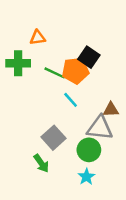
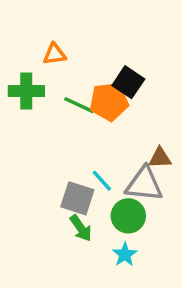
cyan line: (71, 100) -> (102, 181), moved
gray square: (53, 138) -> (77, 198), turned -30
green arrow: (41, 163) -> (81, 228), moved

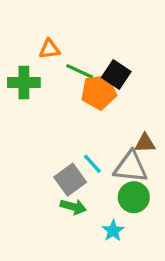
green line: (79, 105) -> (80, 71), moved
gray square: (77, 198) -> (70, 180), turned 36
green circle: (128, 216) -> (134, 197), moved
green arrow: (81, 228) -> (73, 207), turned -40

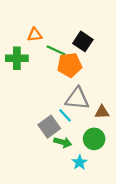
black square: (116, 75) -> (83, 41), moved
brown triangle: (145, 143) -> (102, 112), moved
gray triangle: (131, 167) -> (77, 99), moved
green arrow: (73, 207) -> (63, 142), moved

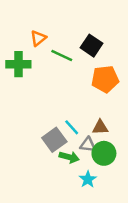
orange triangle: (35, 35) -> (38, 38), turned -32
orange pentagon: (69, 65) -> (105, 79), moved
gray triangle: (77, 99) -> (88, 145), moved, size x0.6
brown triangle: (102, 112) -> (100, 127), moved

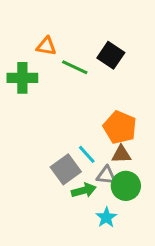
orange triangle: (38, 38) -> (46, 46), turned 49
orange pentagon: (105, 79) -> (120, 127), moved, turned 30
green arrow: (69, 157) -> (84, 190), turned -30

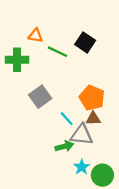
gray square: (66, 169) -> (40, 97), moved
gray triangle: (106, 175) -> (82, 135), size x1.5
green circle: (126, 186) -> (102, 175), moved

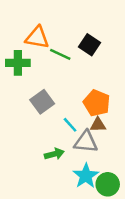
orange triangle: (36, 36) -> (37, 37), size x1.5
green arrow: (64, 146) -> (54, 154), moved
cyan star: (82, 167) -> (86, 176), size x1.5

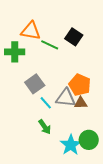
cyan line: (70, 125) -> (46, 103), moved
gray triangle: (86, 142) -> (66, 98), moved
green arrow: (54, 154) -> (45, 127), turned 70
green circle: (108, 184) -> (89, 140), moved

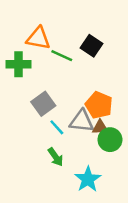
green circle: (89, 140) -> (110, 140), moved

